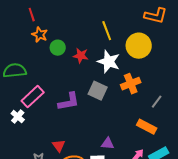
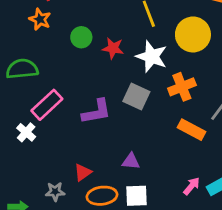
orange star: (40, 35) -> (40, 19), moved
orange rectangle: (147, 127) -> (192, 130), moved
purple triangle: (108, 144) -> (131, 161), moved
red triangle: (59, 146) -> (83, 172), turned 32

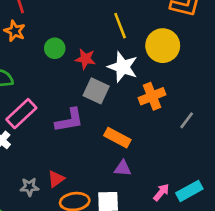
gray square: (136, 96) -> (96, 91), moved
orange rectangle: (192, 130) -> (117, 138), moved
purple triangle: (131, 161) -> (123, 168), moved
gray star: (55, 192) -> (29, 187), moved

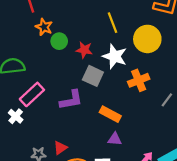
orange star: (15, 31) -> (44, 27), moved

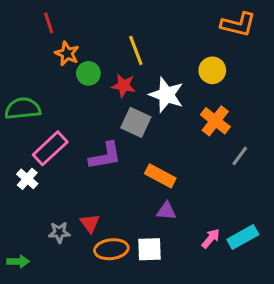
yellow line: (113, 23) -> (136, 50), moved
yellow circle: (147, 39) -> (212, 70), size x0.7
orange cross: (139, 80) -> (215, 121), moved, turned -30
red triangle: (60, 148) -> (90, 223), turned -32

